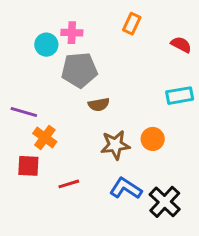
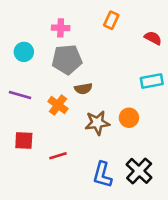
cyan circle: (46, 45) -> (24, 52), moved
orange cross: (45, 137) -> (58, 105), moved
blue L-shape: (126, 188) -> (102, 175), moved, turned -108

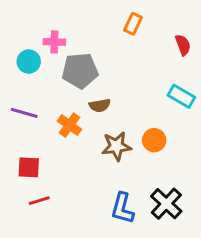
pink cross: (61, 28) -> (54, 42), moved
red semicircle: (153, 38) -> (183, 45), turned 42
cyan rectangle: (152, 81) -> (181, 96), turned 40
red line: (58, 156) -> (39, 201), moved

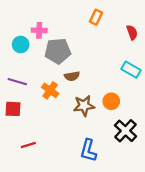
red square: (29, 167) -> (13, 109), moved
black cross: (166, 204) -> (125, 131), moved

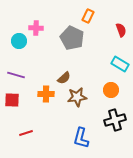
gray pentagon: (58, 51) -> (72, 38), moved, turned 30
brown semicircle: (72, 76) -> (64, 78), moved, turned -32
orange cross: (50, 90) -> (46, 94), moved, turned -35
orange circle: (111, 101) -> (111, 90), moved
black cross: (125, 131) -> (115, 120), turned 30

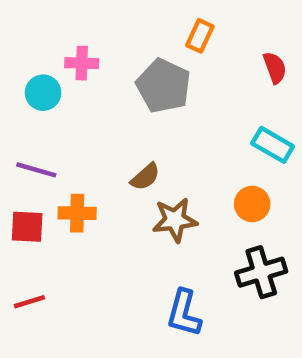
orange cross: (46, 94) -> (77, 213), moved
red line: (26, 133) -> (29, 302), moved

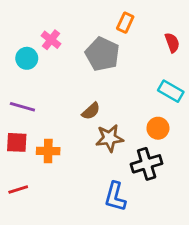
pink cross: (82, 63) -> (51, 40), turned 36
orange cross: (77, 213) -> (48, 151), moved
black cross: (261, 272) -> (147, 164), moved

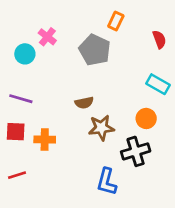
brown semicircle: (91, 111) -> (84, 103), turned 30

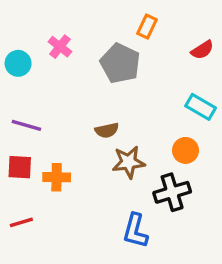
red semicircle: (159, 39) -> (202, 50), turned 78
cyan circle: (25, 54) -> (18, 63), moved

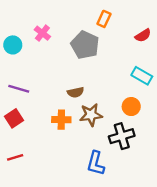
red square: (20, 167) -> (14, 118), turned -36
orange cross: (57, 177) -> (61, 120), moved

